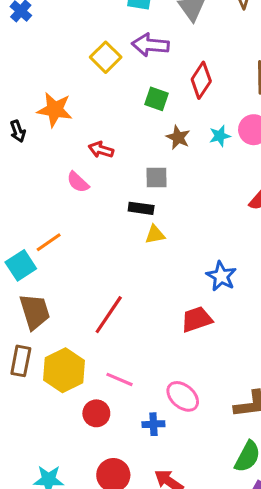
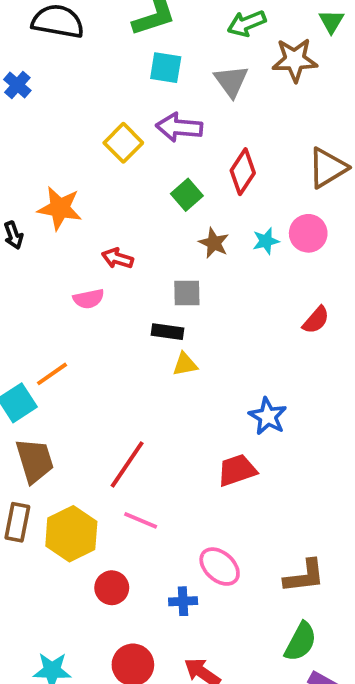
green square: (156, 99) -> (187, 195), turned 30
pink semicircle: (78, 182) -> (89, 299), turned -55
pink line: (119, 379) -> (141, 520), moved

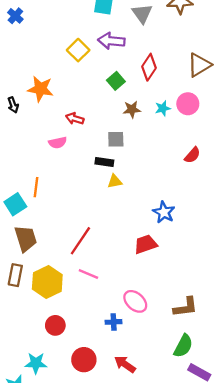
brown star: (214, 243) -> (132, 109), turned -30
orange line: (52, 374) -> (36, 187), turned -48
red circle: (112, 588) -> (55, 325), moved

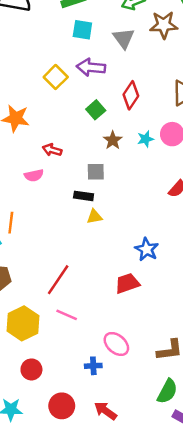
brown star: (132, 109) -> (113, 140), turned -30

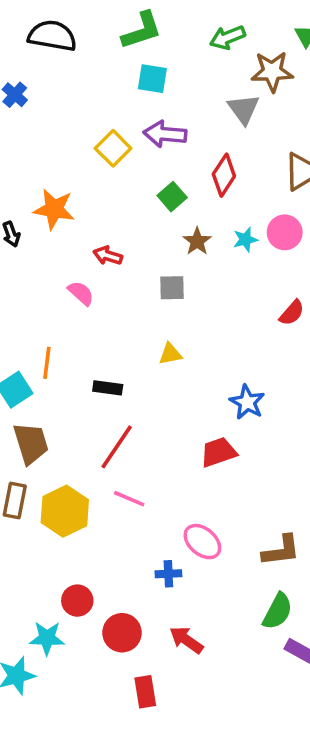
gray triangle: (124, 38) -> (244, 109), moved
pink semicircle: (34, 175) -> (81, 293), turned -126
black rectangle: (84, 196) -> (108, 388), moved
red circle: (31, 369) -> (77, 601), moved

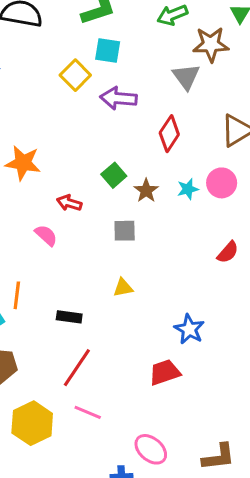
yellow square: (113, 148) -> (75, 75), moved
green square: (172, 197) -> (114, 175), moved

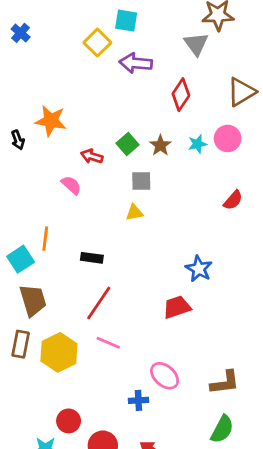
green square: (114, 175) -> (128, 144), moved
yellow triangle: (123, 288) -> (134, 213), moved

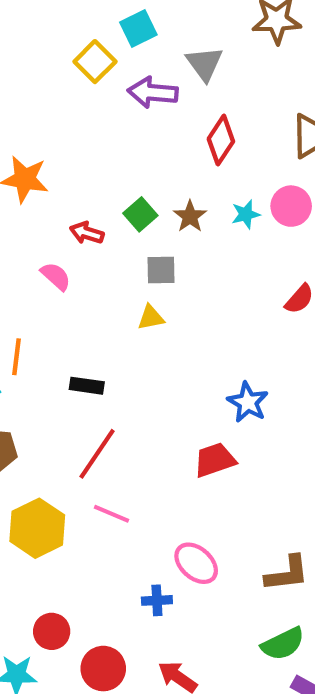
cyan square: (126, 21) -> (138, 29), turned -35
gray triangle: (196, 44) -> (204, 64), moved
green semicircle: (222, 429) -> (283, 644), turned 36

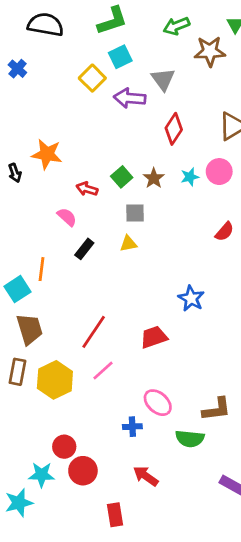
black rectangle: (87, 386) -> (84, 249), moved, turned -60
red trapezoid: (215, 460) -> (154, 337), moved
pink line: (112, 514) -> (103, 371), turned -65
green semicircle: (283, 644) -> (190, 439), moved, turned 32
red circle: (103, 669) -> (83, 471), moved

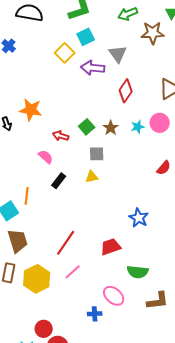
green semicircle: (190, 439) -> (138, 272), moved

